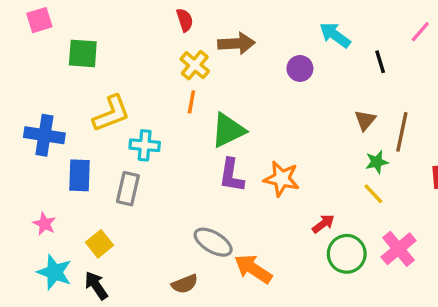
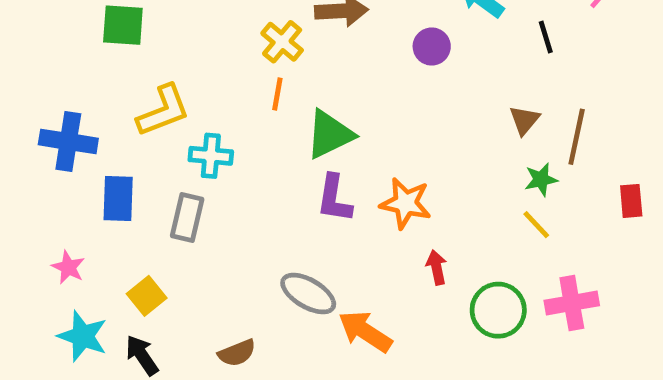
red arrow: (323, 224) -> (436, 267), moved, turned -65
pink cross: (398, 249) -> (572, 303), turned 30
brown semicircle: (185, 284) -> (237, 353), moved

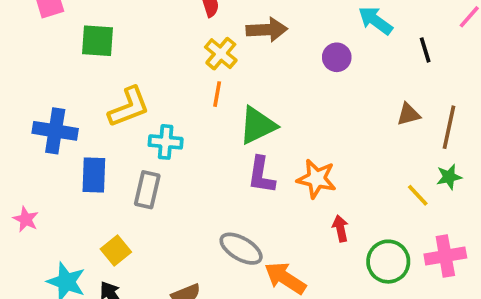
brown triangle: (524, 120) -> (409, 114), turned 35
green star: (541, 180) -> (449, 177), moved
pink star: (68, 267) -> (26, 219), moved

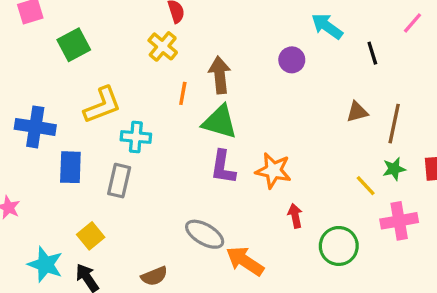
brown arrow: (267, 30) -> (220, 75), moved, turned -93
green square: (98, 41) -> (74, 45), turned -32
yellow cross: (221, 54) -> (163, 46), moved
green triangle: (258, 125) -> (220, 122), turned 42
pink cross: (445, 256) -> (399, 221), moved

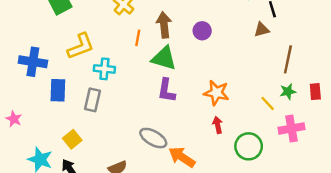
purple circle: (292, 60) -> (202, 31), moved
brown triangle: (357, 112) -> (262, 30), moved
orange star: (273, 171) -> (216, 93), moved

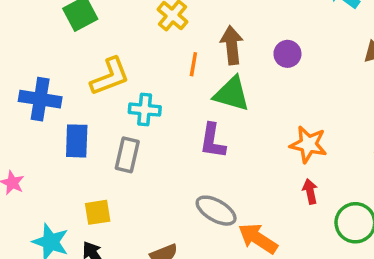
purple L-shape: (166, 90) -> (213, 141), moved
yellow square: (72, 139) -> (98, 212), turned 30

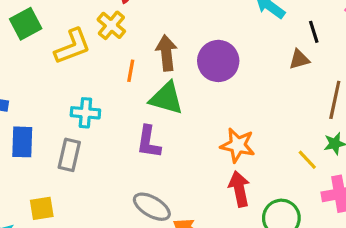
purple circle: (287, 54) -> (218, 61), size x1.6
yellow L-shape: (110, 76) -> (73, 46), moved
red arrow: (310, 191) -> (239, 189), size x1.5

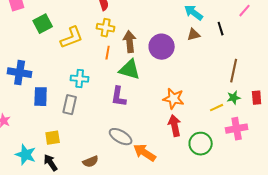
yellow cross: (111, 25) -> (106, 28), moved, turned -30
brown triangle: (299, 59) -> (194, 35), moved
yellow line: (307, 160) -> (217, 108), turned -72

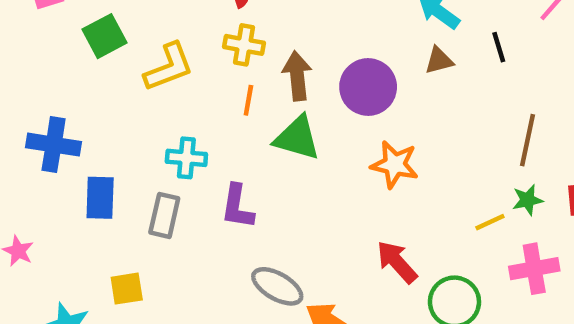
purple L-shape: (119, 97) -> (237, 207), moved
orange star: (174, 99) -> (395, 165), moved
red arrow: (175, 126) -> (397, 262), turned -30

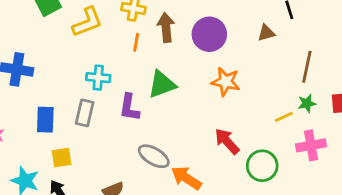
brown triangle: (439, 60) -> (266, 33), moved
green triangle: (297, 138) -> (162, 84), moved, turned -36
blue rectangle: (100, 198) -> (45, 120), moved

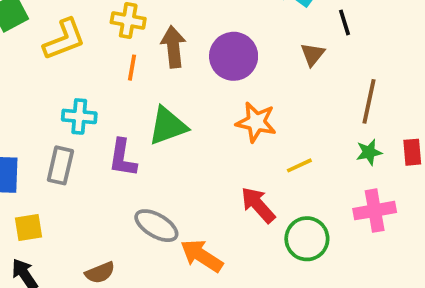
brown triangle: (266, 33) -> (313, 54), turned -36
yellow line: (284, 117) -> (299, 165), moved

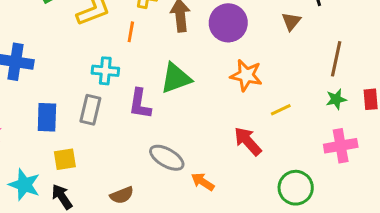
orange line: (132, 68) -> (131, 32), moved
green circle: (307, 239) -> (296, 188), moved
orange arrow: (202, 256) -> (203, 182), size x0.7

